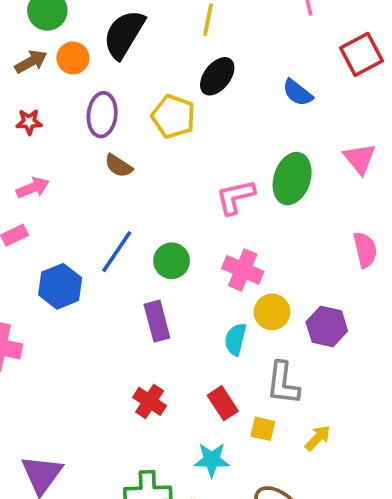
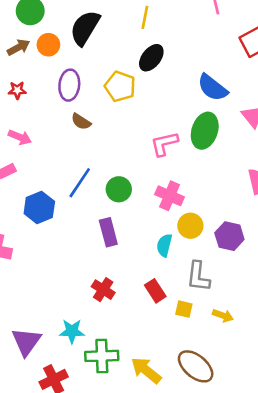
blue semicircle: (298, 93) -> (213, 88), moved, size x1.4
pink arrow: (33, 188) -> (20, 137), turned 45
yellow arrow: (318, 438) -> (223, 316), turned 66
cyan star: (212, 460) -> (72, 331), moved

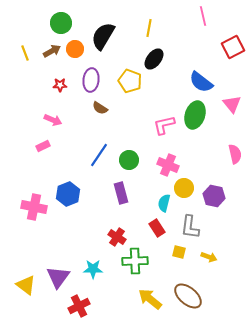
red star: (17, 90) -> (60, 85), moved
blue hexagon: (39, 208) -> (68, 194), moved
red rectangle: (155, 291) -> (157, 228), moved
green cross: (102, 356) -> (135, 261), moved

